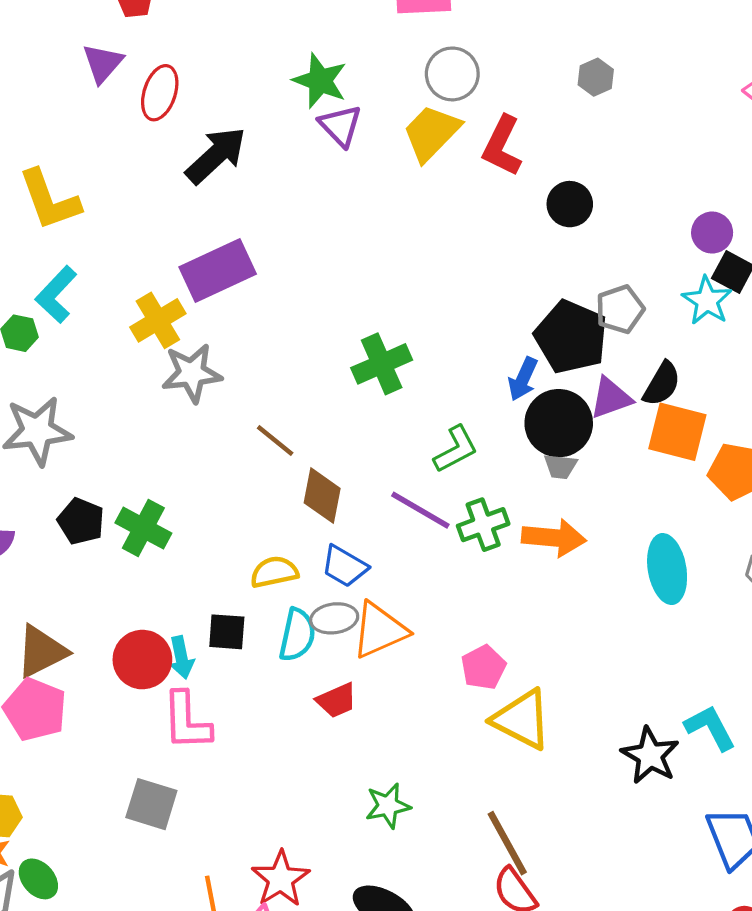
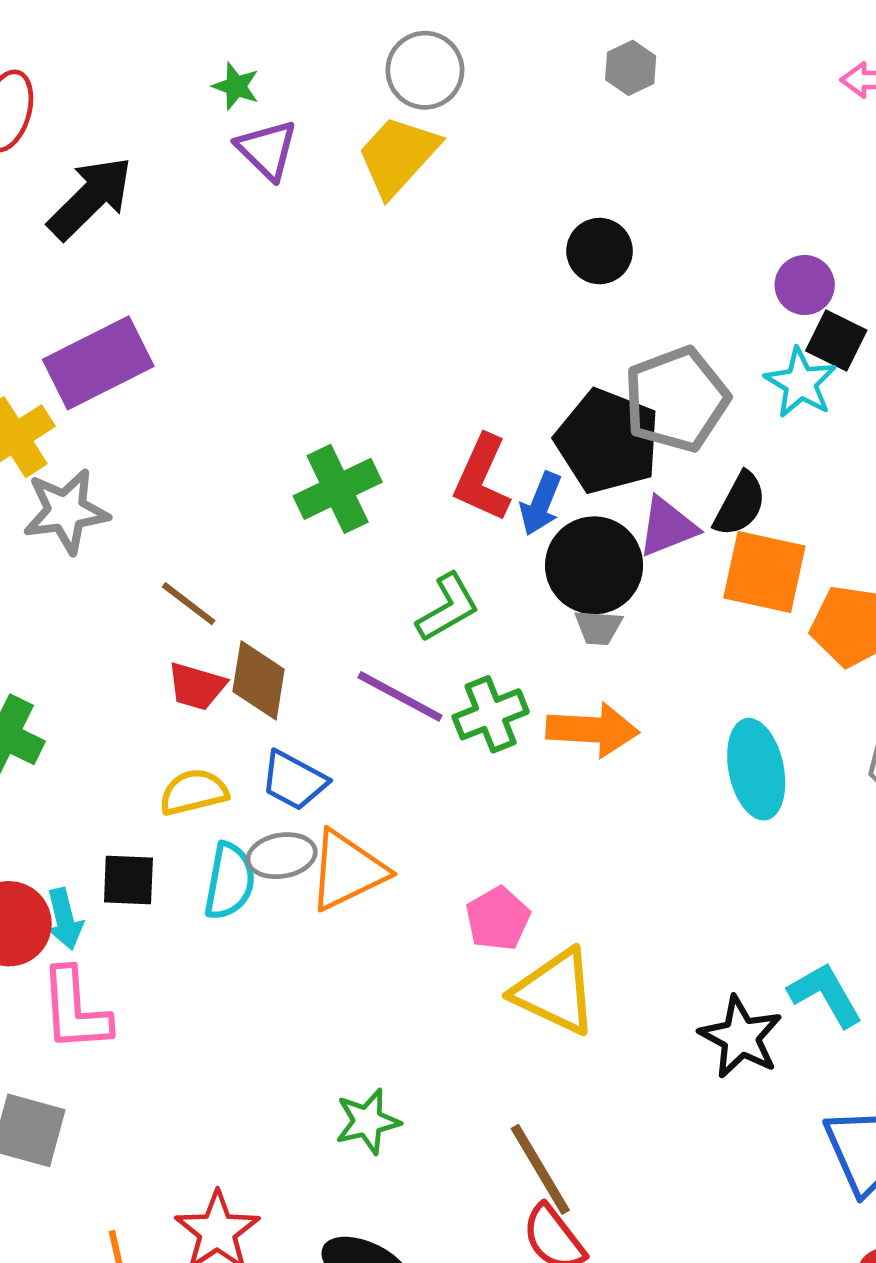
green star: (320, 81) -> (236, 86), size x0.6
red L-shape: (502, 146) -> (482, 478), moved
gray pentagon: (620, 309) -> (676, 399), size x1.5
red trapezoid: (337, 700) -> (197, 686), moved, turned 42

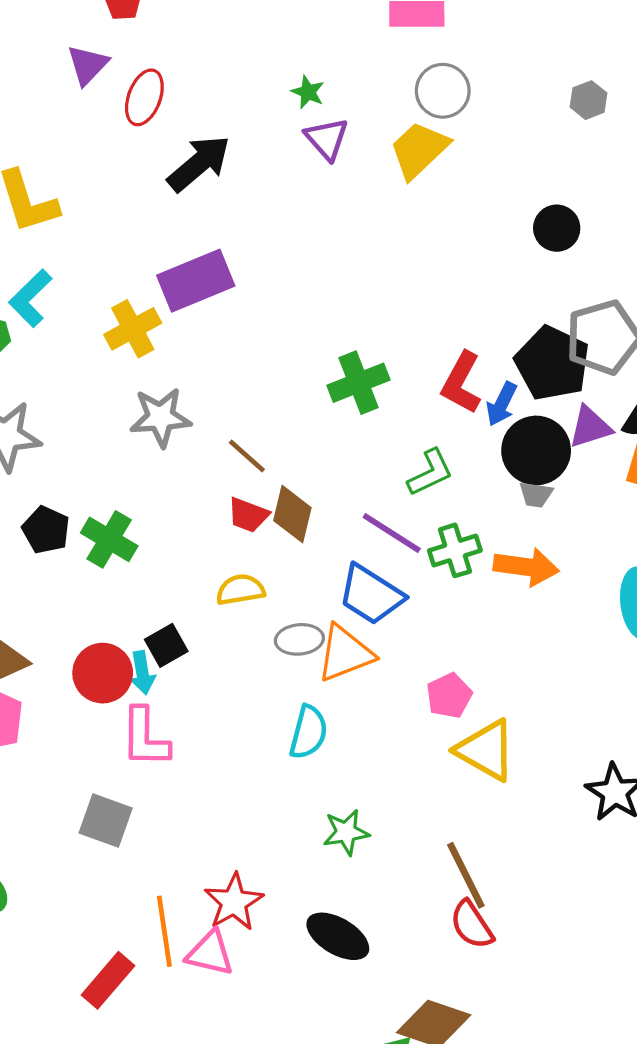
gray star: (66, 511) -> (161, 417), moved
blue trapezoid: (294, 780) -> (371, 595), moved, size x1.4
black square: (128, 880) -> (166, 645), moved, turned -36
cyan semicircle: (230, 881) -> (309, 732), moved

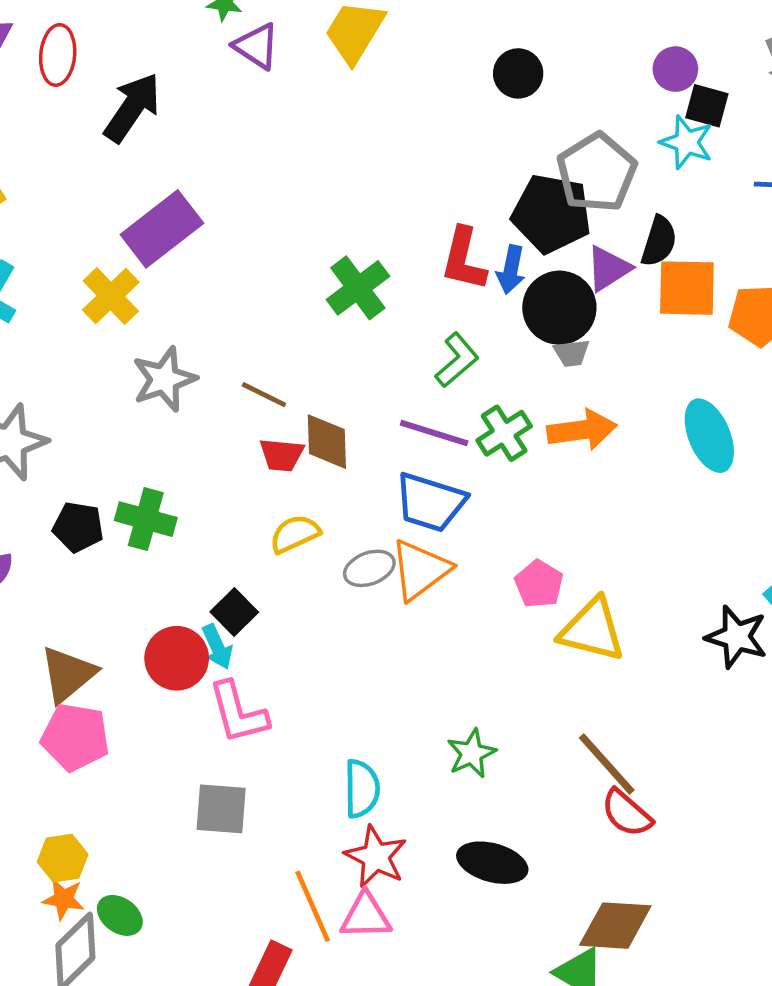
cyan semicircle: (309, 732) -> (362, 789), moved

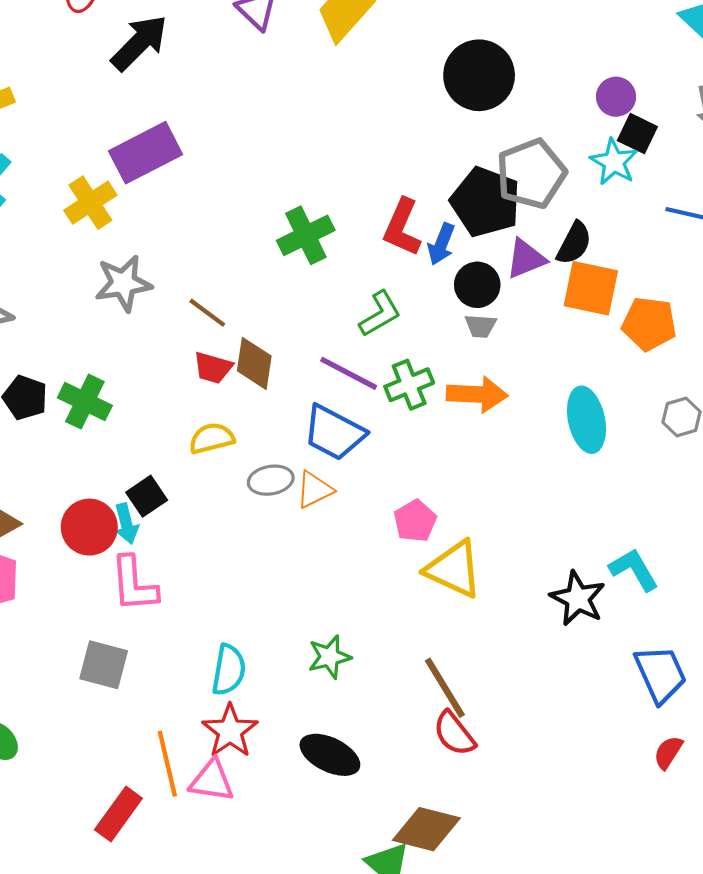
black circle: (518, 73) -> (479, 75), size x1.6
black circle: (559, 308) -> (477, 285), size x0.7
orange triangle: (420, 570) -> (314, 490), size x0.7

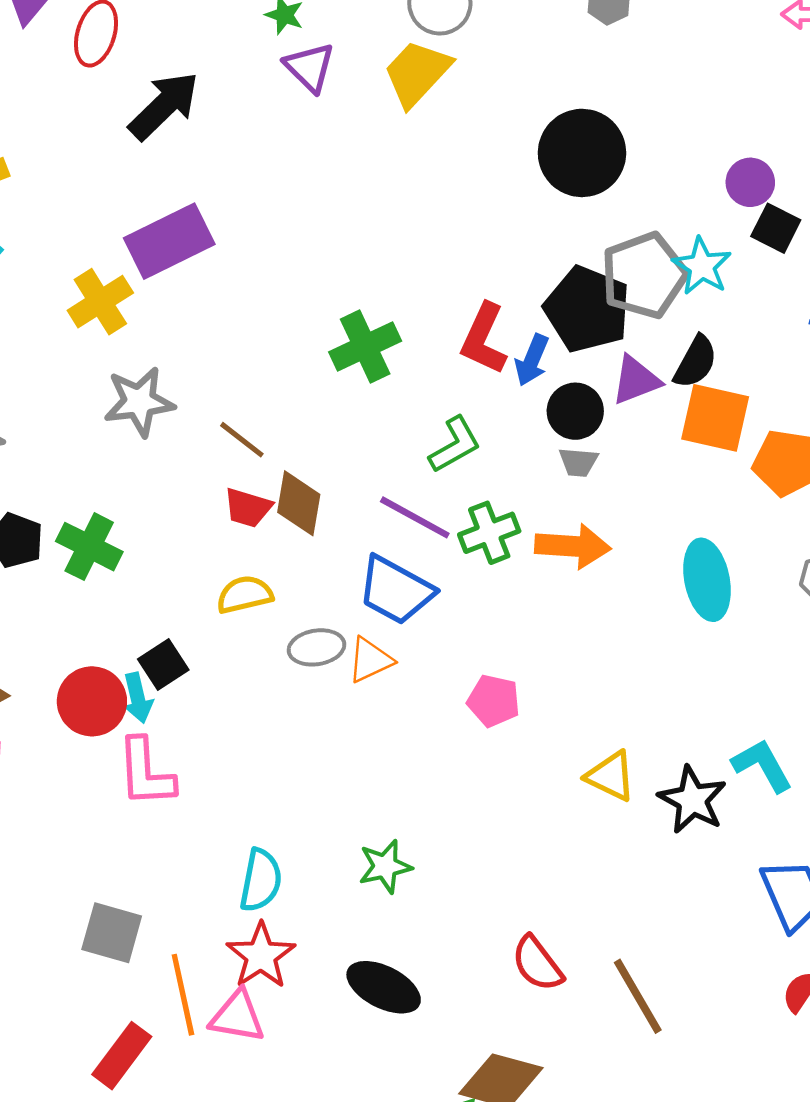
cyan star: (614, 162) -> (702, 266), moved
pink pentagon: (415, 521) -> (494, 701), turned -30
yellow triangle: (454, 569) -> (611, 776), moved, size x0.7
gray square: (104, 665) -> (112, 933), moved
brown line: (445, 688) -> (638, 996), moved

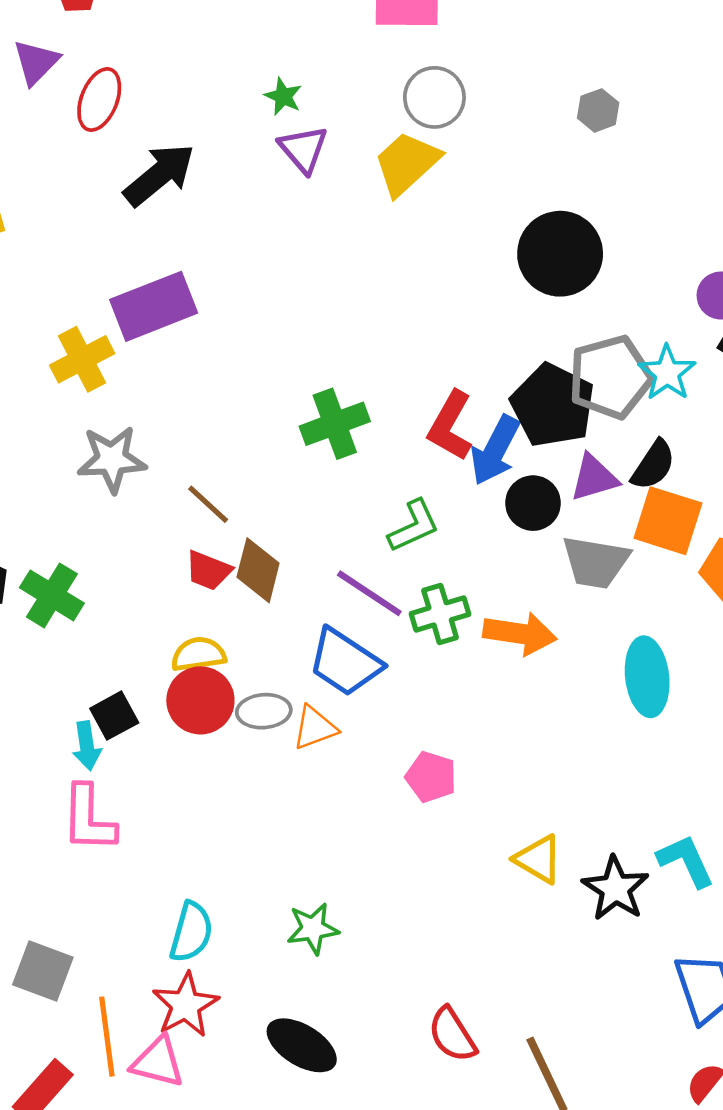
blue arrow: (532, 360) -> (495, 450), size x1.4
gray trapezoid: (578, 462) -> (595, 562), moved, size x1.8
red circle: (92, 701) -> (200, 700), moved

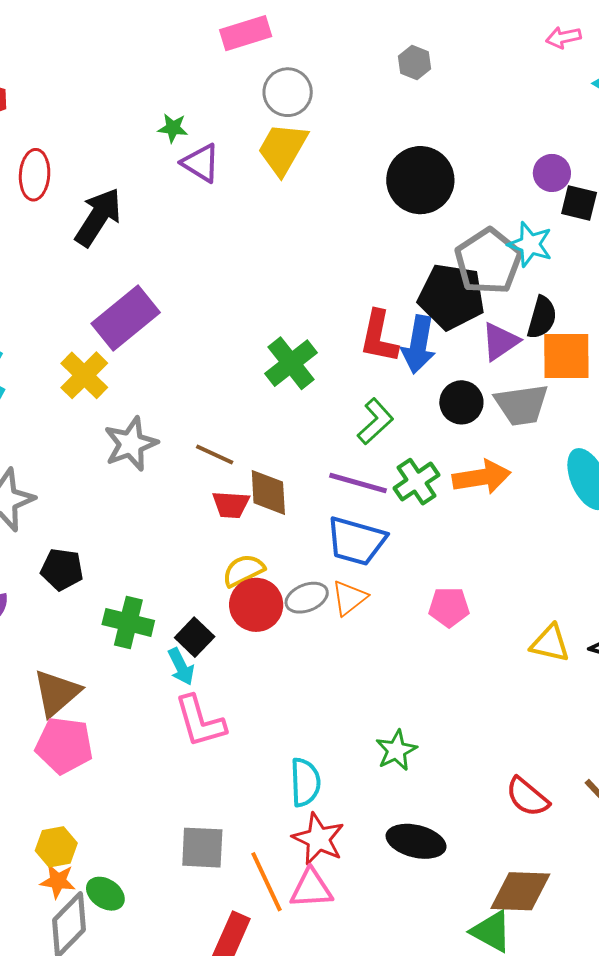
black circle: (533, 503) -> (461, 402), moved
green cross: (52, 595) -> (128, 622), moved

